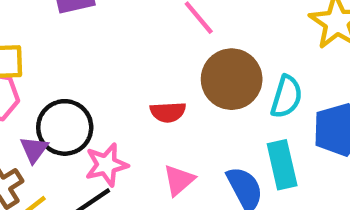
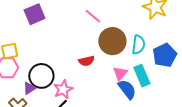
purple triangle: (34, 149) -> (29, 88), turned 32
pink triangle: (179, 180) -> (120, 73), moved

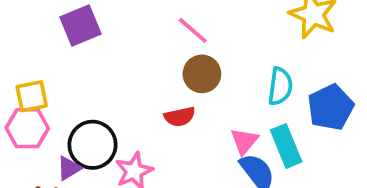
brown circle: (112, 41) -> (202, 74), moved, size x0.7

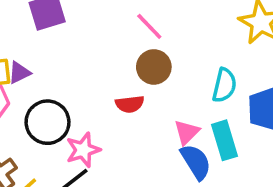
purple triangle: (69, 168) -> (19, 73), moved

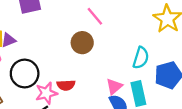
brown circle: (154, 67) -> (82, 43), moved
red semicircle: (130, 104) -> (66, 85), moved

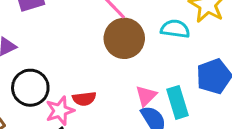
brown circle: (82, 43) -> (124, 38), moved, size x1.4
cyan semicircle: (141, 58) -> (175, 29), moved, turned -95

